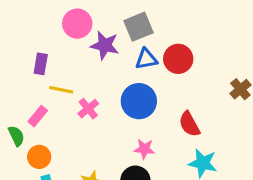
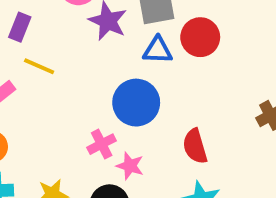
red circle: (178, 59) -> (200, 37), moved
pink cross: (88, 109) -> (102, 144), moved

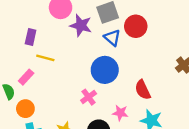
blue triangle: (158, 50) -> (112, 38), turned 48
pink star: (130, 166) -> (120, 113), moved

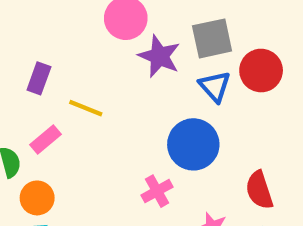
purple rectangle: (31, 37) -> (39, 78), moved

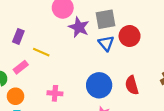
blue circle: (193, 144) -> (99, 85), moved
red semicircle: (259, 190) -> (132, 85), moved
pink cross: (157, 191) -> (55, 93), moved, turned 32

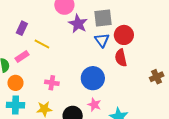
red semicircle: (132, 85) -> (121, 58), moved

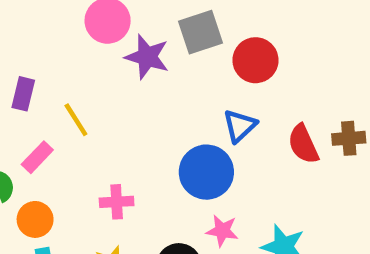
blue triangle: (102, 40) -> (240, 126), moved, turned 35
yellow line: (42, 44) -> (76, 120), turned 42
red semicircle: (121, 58) -> (303, 144), moved
brown cross: (157, 77) -> (349, 138), turned 32

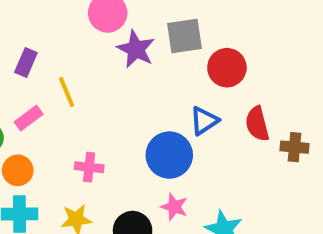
red semicircle: (303, 144) -> (257, 124), moved

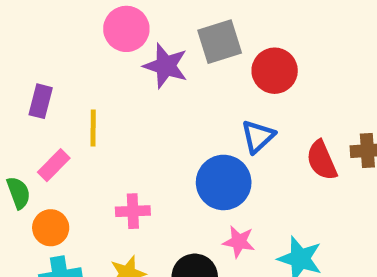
yellow line: (67, 92) -> (93, 128), turned 32
red semicircle: (257, 124) -> (322, 160), moved

